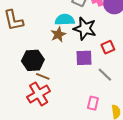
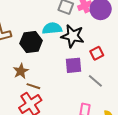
brown star: (58, 34) -> (21, 71), moved
black hexagon: (33, 60) -> (31, 42), moved

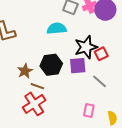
black star: (73, 36) -> (86, 47), moved, turned -30
black hexagon: (31, 42) -> (51, 65), moved

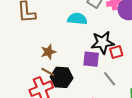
black hexagon: (51, 65) -> (62, 77), moved
brown star: (25, 71) -> (48, 52), moved

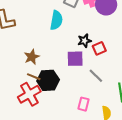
cyan semicircle: (77, 19) -> (56, 20), turned 102
black star: (103, 42) -> (84, 41), size x0.6

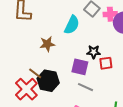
brown star: (32, 57) -> (47, 44), moved
gray line: (96, 76) -> (86, 87), moved, turned -35
red cross: (29, 94) -> (26, 89), turned -30

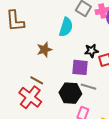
black hexagon: (48, 81) -> (70, 93), moved

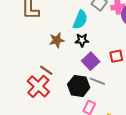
black star: (91, 51) -> (82, 40), moved
purple square: (80, 67) -> (91, 61), turned 36

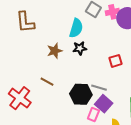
purple square: (91, 61) -> (104, 104), moved
red cross: (38, 86) -> (20, 98), moved

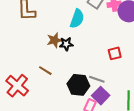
black star: (80, 48) -> (66, 44), moved

